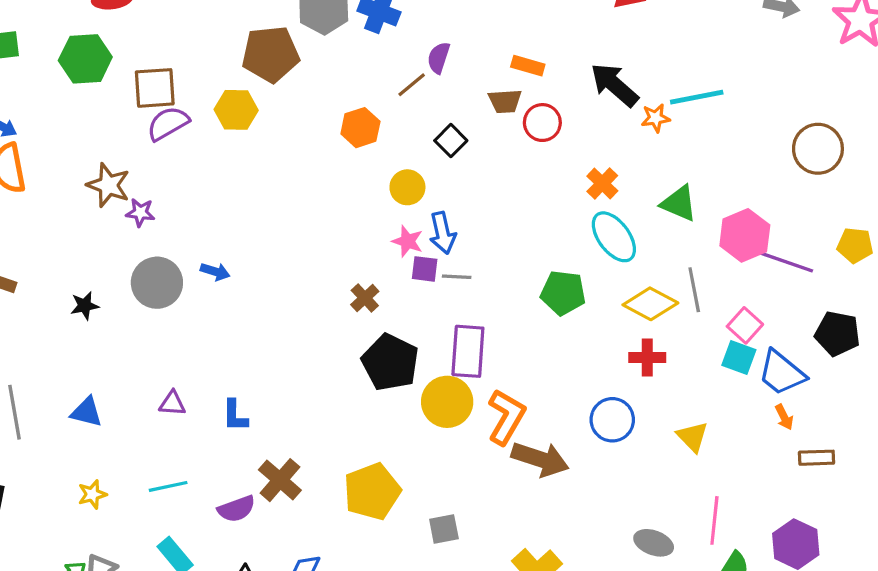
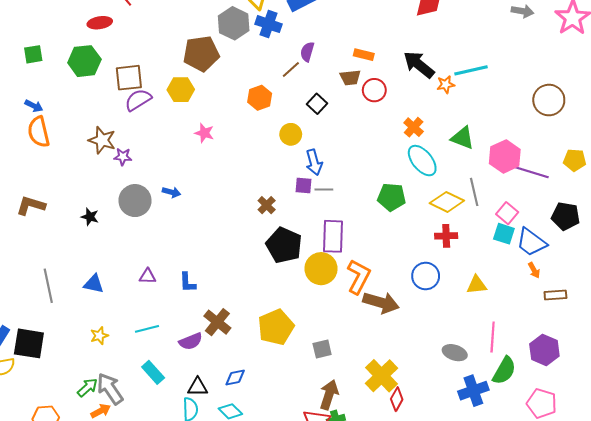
pink star: (408, 241) -> (204, 133), moved
black star: (85, 306) -> (90, 217), turned 30
yellow triangle: (693, 437) -> (477, 285), turned -50

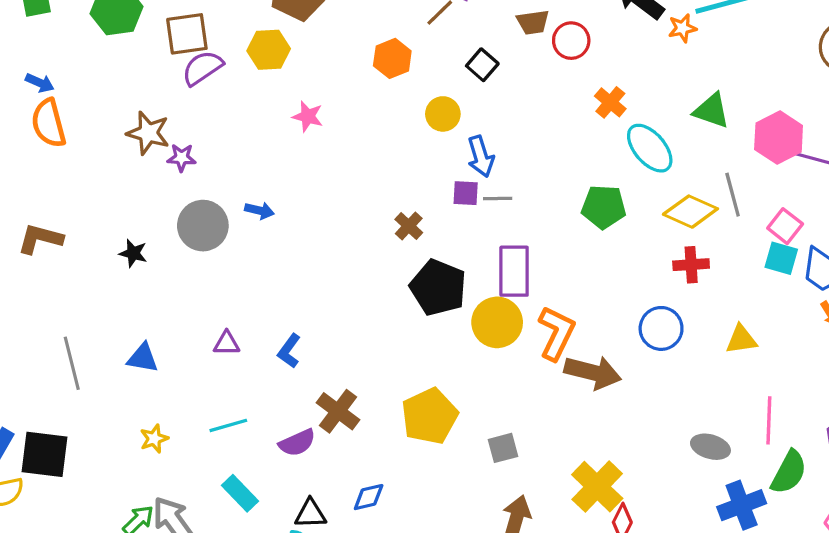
orange cross: (414, 127) -> (610, 102), moved
blue L-shape: (187, 282) -> (289, 351), turned 40

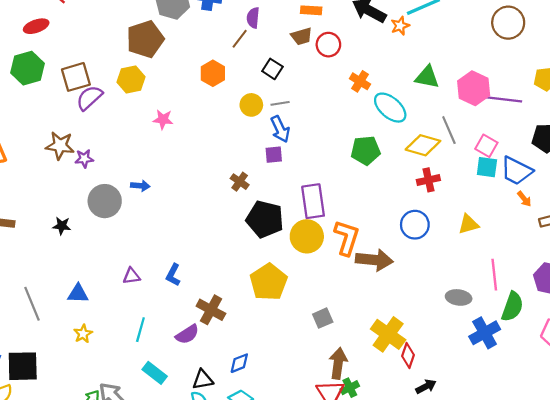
gray line: (498, 199) -> (280, 103), moved
yellow pentagon: (430, 416) -> (269, 282), moved
cyan line: (228, 425) -> (140, 330), turned -50
yellow star: (154, 439) -> (83, 334), moved

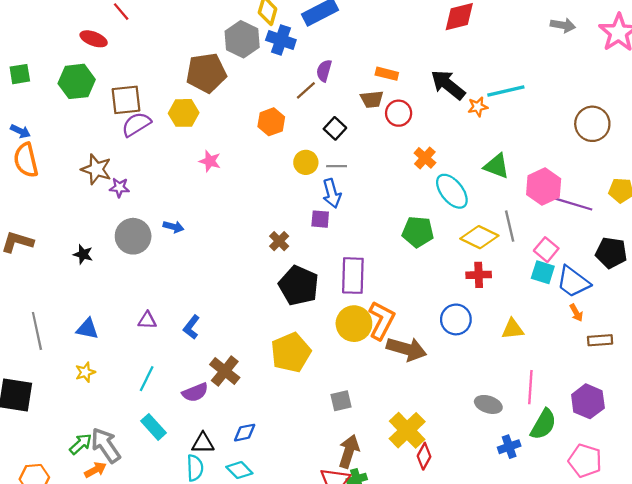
red ellipse: (36, 26) -> (94, 39), turned 30
yellow circle: (307, 236) -> (354, 324), moved
blue cross: (485, 333) -> (509, 447), size x0.7

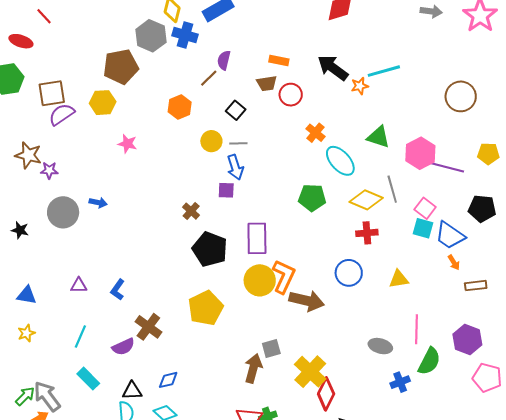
gray square: (341, 401) -> (271, 348), moved
brown arrow: (349, 451) -> (253, 368), moved
red diamond: (424, 456) -> (326, 394), size x1.4
pink pentagon: (585, 461) -> (487, 378), moved

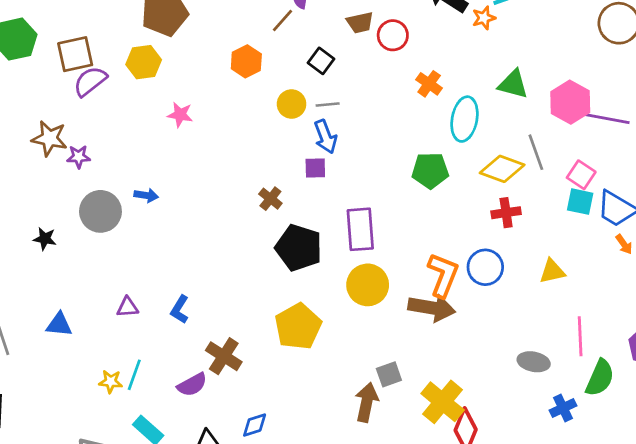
cyan ellipse: (340, 161) -> (464, 119), turned 56
orange L-shape: (284, 277) -> (443, 275), moved
yellow star: (26, 333) -> (111, 382), moved, turned 30

